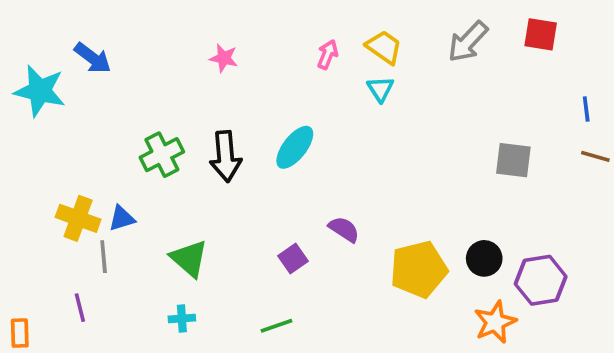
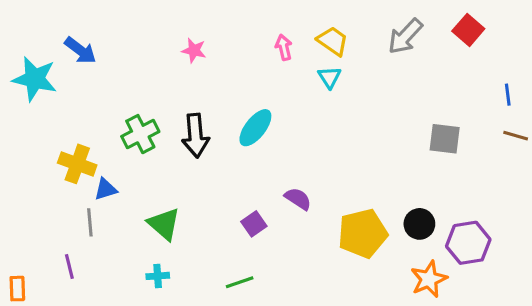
red square: (541, 34) -> (468, 30), turned 32
pink arrow: (328, 54) -> (284, 47), turned -35
yellow cross: (78, 218) -> (77, 164), moved

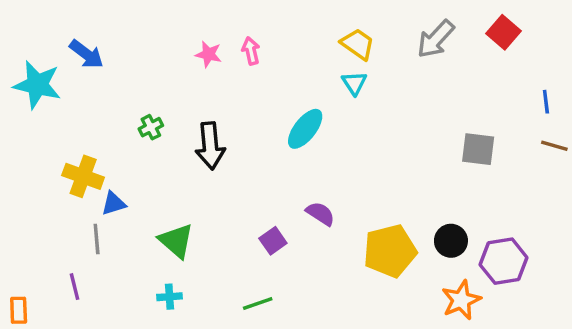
pink arrow: (284, 47) -> (251, 51), moved
cyan ellipse: (255, 128) -> (305, 129), moved
green cross: (140, 134) -> (151, 127), moved, size x0.6

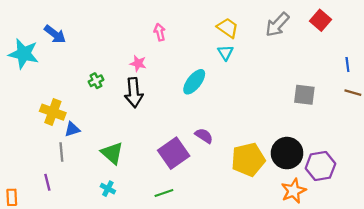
pink star: (208, 54) -> (138, 63), moved
purple square: (273, 241) -> (174, 153), size x1.8
black circle: (451, 241) -> (287, 153), size x1.5
cyan cross: (170, 297) -> (108, 189), turned 32

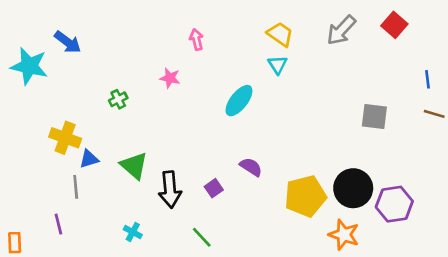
black arrow: (134, 93) -> (170, 190), moved
green triangle: (112, 153) -> (134, 166), moved
purple square: (174, 153) -> (214, 188), size x0.5
orange star: (294, 191) -> (344, 235), moved, turned -30
green line: (164, 193) -> (202, 237), turned 66

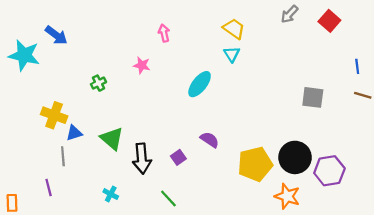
gray arrow: (341, 30) -> (289, 14), moved, size x0.7

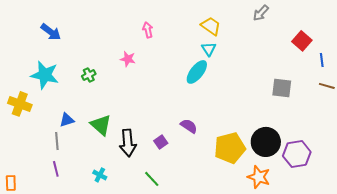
red square: (329, 21) -> (302, 41), moved
cyan star: (24, 55) -> (45, 75), moved
cyan ellipse: (200, 84) -> (197, 72), moved
yellow cross: (54, 115) -> (20, 104), moved
purple line: (49, 187) -> (56, 169), moved

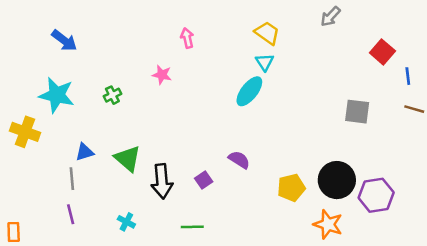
yellow pentagon: (230, 148) -> (291, 188), size x0.7
green line: (152, 179) -> (192, 227), turned -48

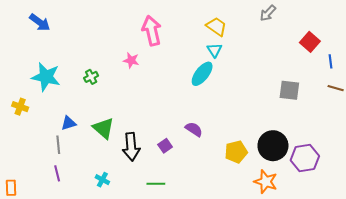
pink arrow: (187, 38) -> (152, 31), size x1.8
blue arrow: (64, 41) -> (40, 22), moved
yellow cross: (25, 132) -> (20, 107), size x0.7

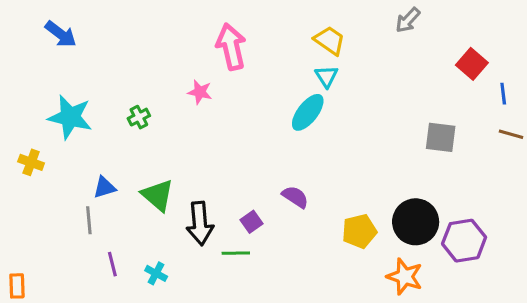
purple line: (57, 173) -> (112, 264), moved
green line: (156, 184) -> (236, 253), moved

